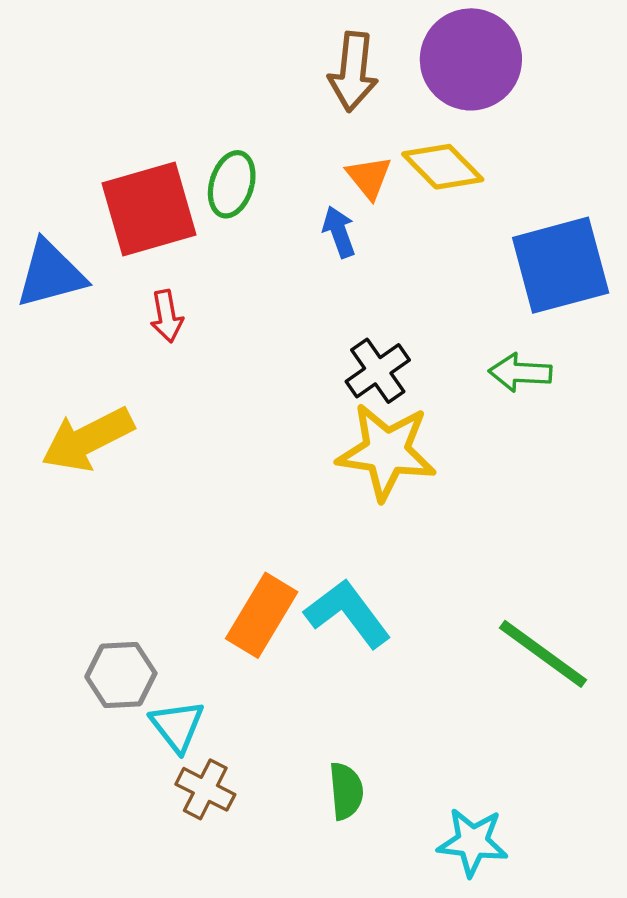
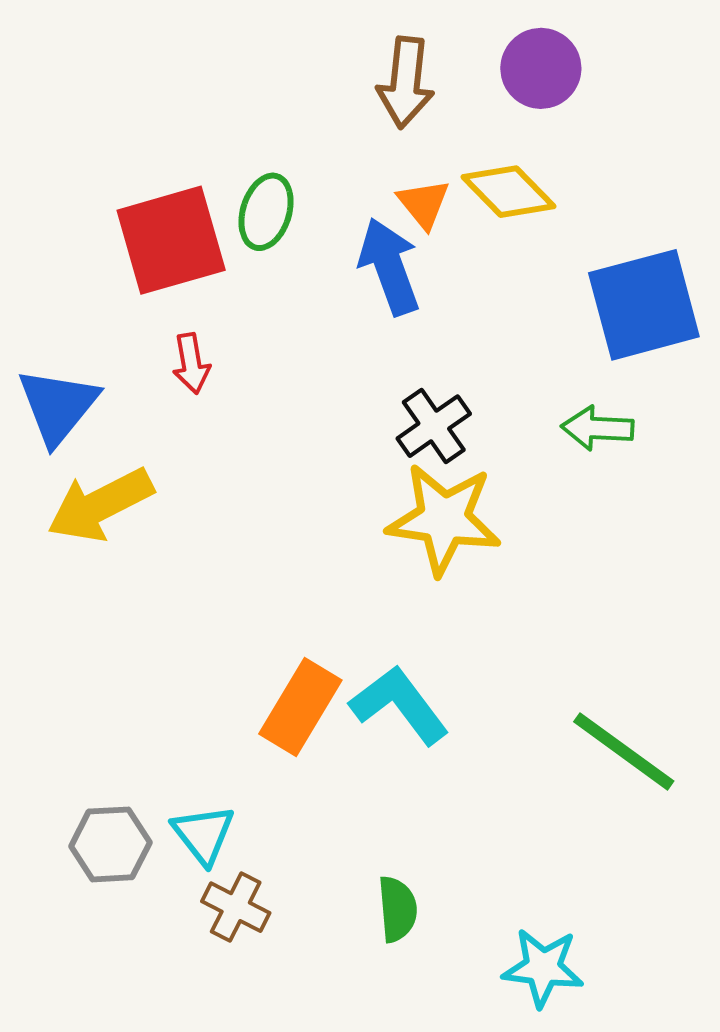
purple circle: (471, 59) -> (541, 68), size x0.7
blue arrow: (339, 232) -> (389, 266), size x1.6
blue triangle: (51, 274) -> (58, 406), moved, turned -36
gray hexagon: (121, 675) -> (110, 844), moved

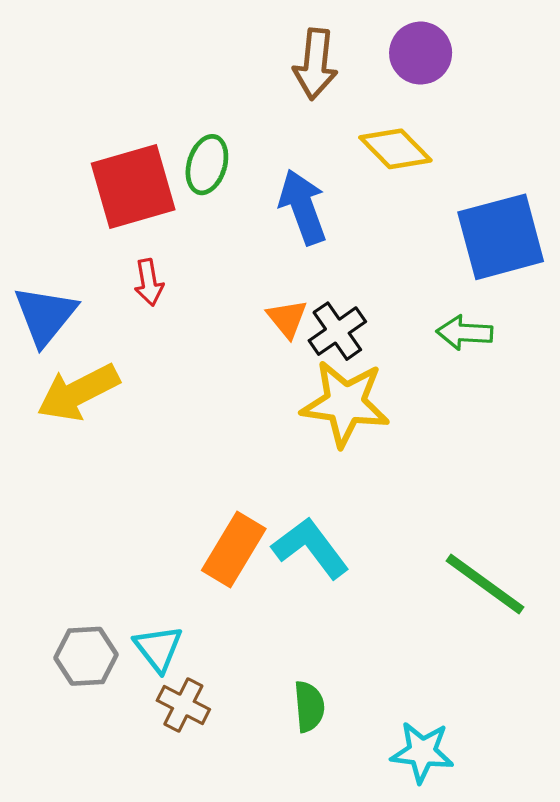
orange triangle: (424, 204) -> (287, 319), moved

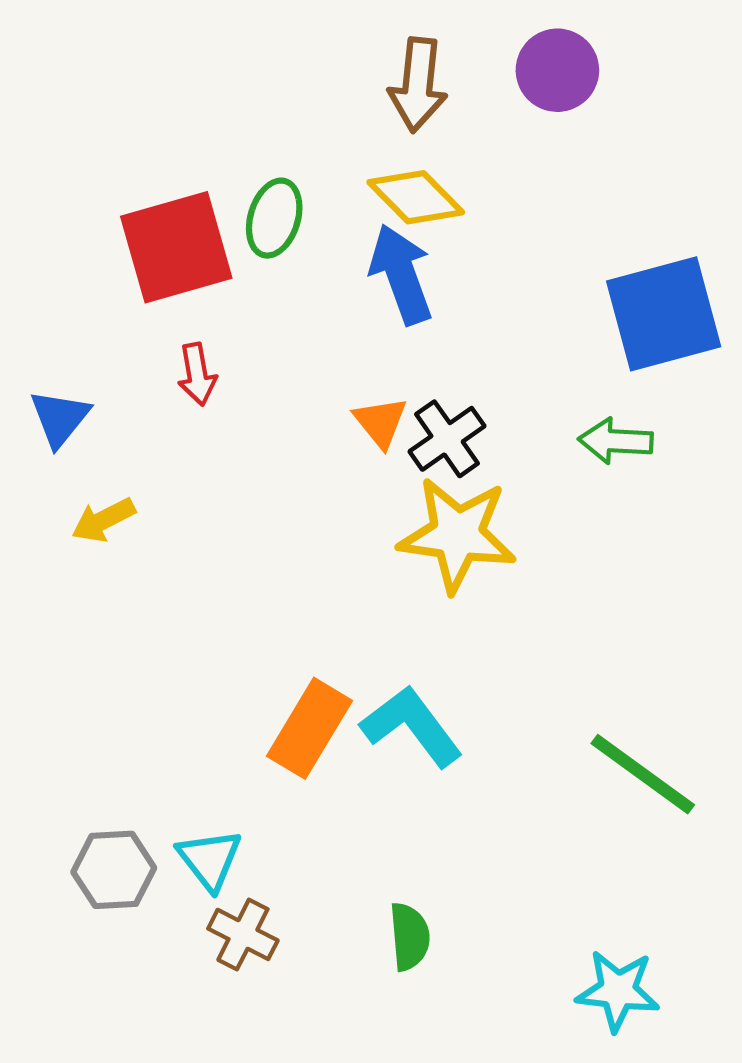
yellow diamond: (395, 149) -> (416, 197), moved
blue triangle: (45, 315) -> (60, 418), size x0.7
yellow arrow: (78, 392) -> (103, 520), size x0.6
cyan star: (422, 752) -> (618, 991), moved

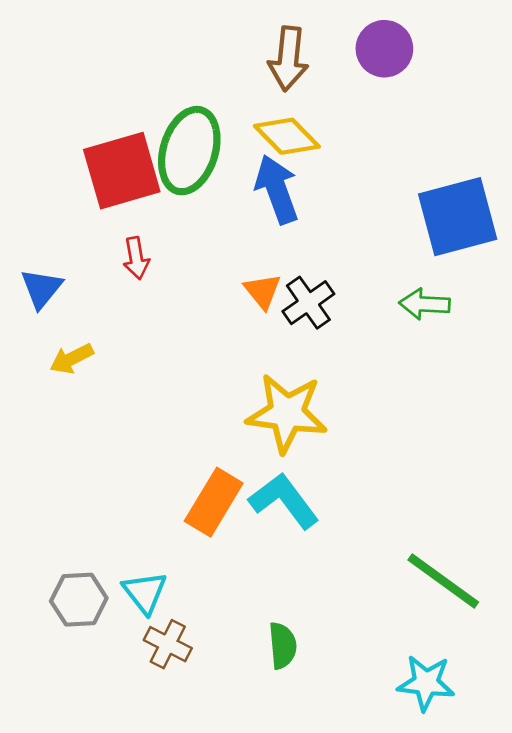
green ellipse: (274, 218) -> (189, 151), size x1.6
yellow star: (457, 535) -> (287, 413), moved
green line: (643, 774) -> (443, 581), moved

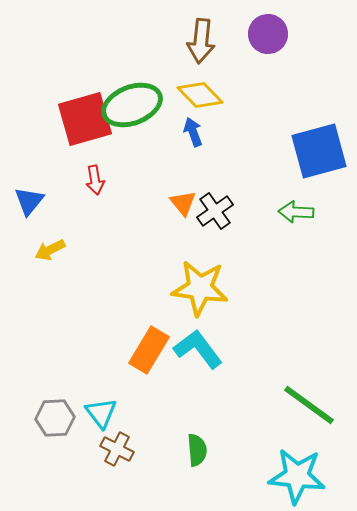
green ellipse: (189, 151) -> (132, 105), turned 52
blue arrow: (277, 189) -> (193, 132), size x0.6
cyan star: (426, 683) -> (297, 476), size x1.4

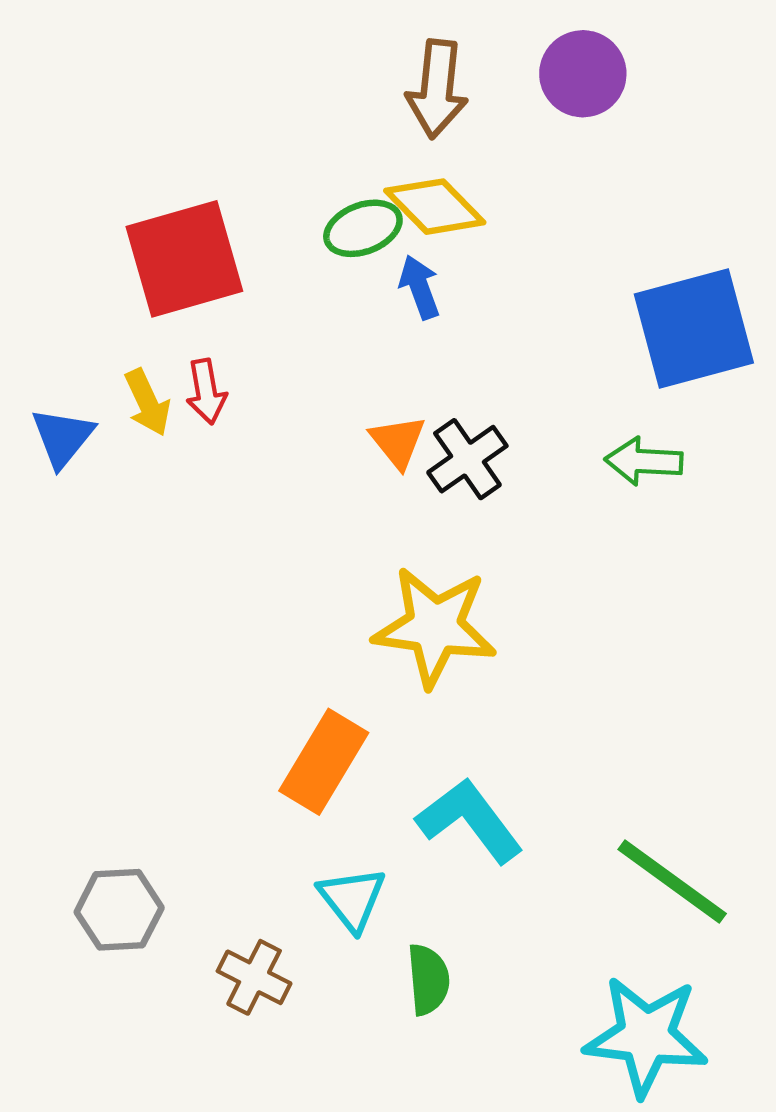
green ellipse: (132, 105) -> (363, 228), moved, size x0.6
yellow arrow: (50, 250) -> (147, 403), moved, turned -88
cyan L-shape: (198, 349) -> (470, 821), moved
cyan triangle: (101, 413) -> (352, 899), moved

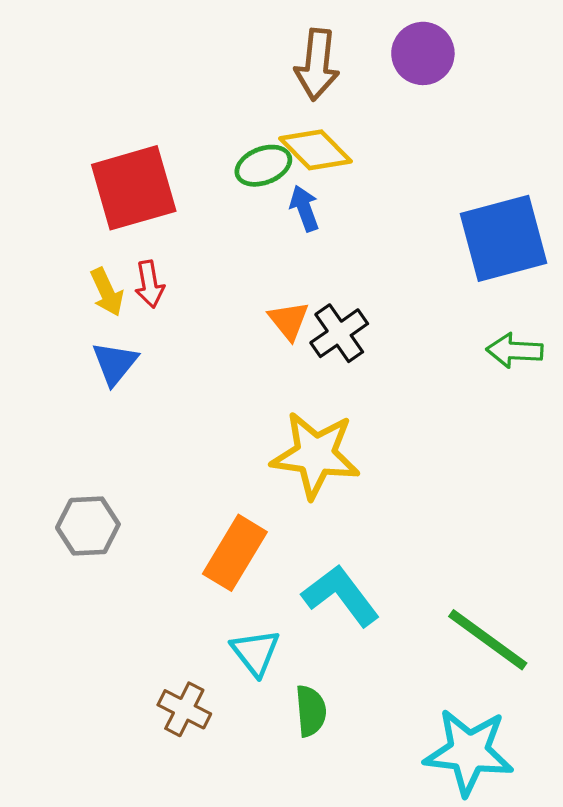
blue triangle: (63, 437) -> (115, 363), moved
green arrow: (644, 461) -> (515, 351), moved
gray hexagon: (119, 910) -> (88, 526), moved

